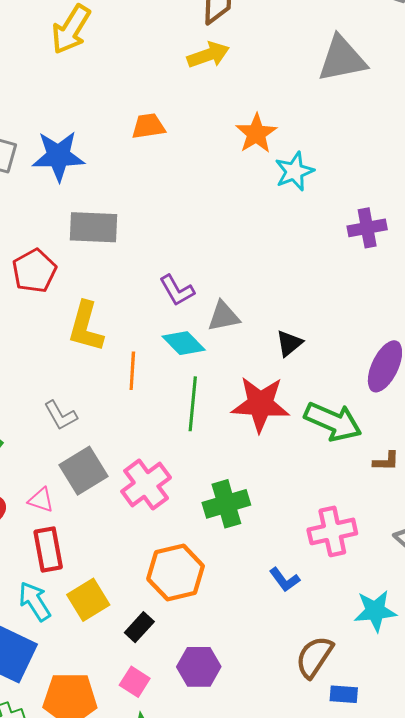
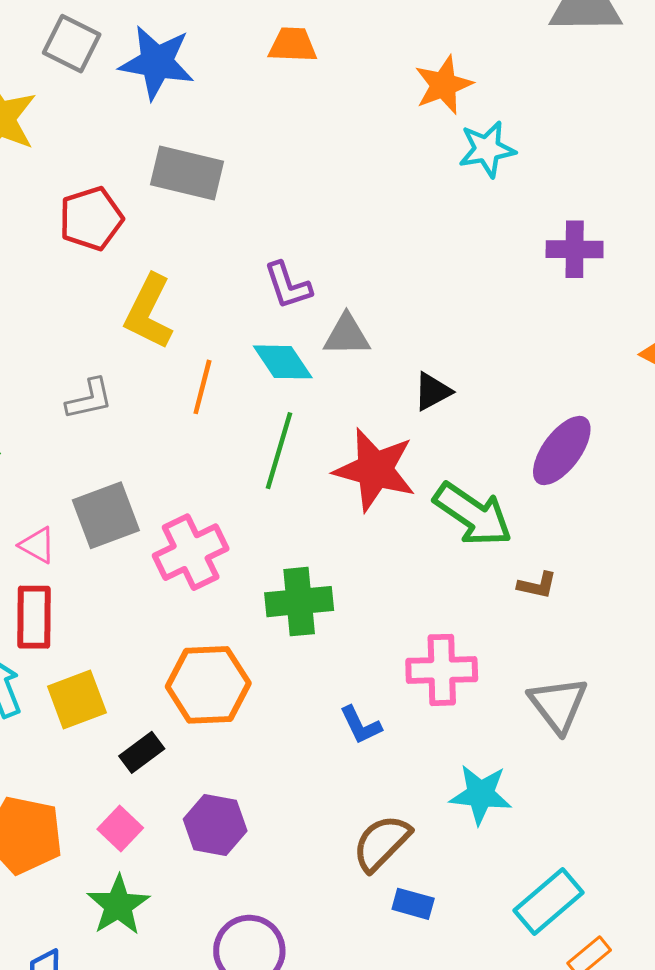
gray L-shape: (61, 415) -> (89, 399), moved, turned -84

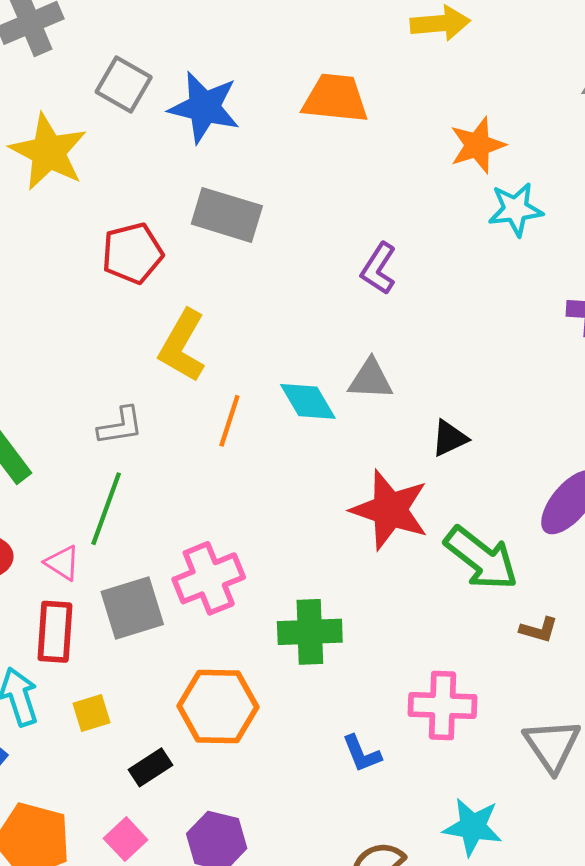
orange trapezoid: (293, 45) -> (335, 98), size x1.4
purple L-shape: (288, 285) -> (379, 269), moved, turned 48
green line: (279, 451) -> (106, 509), moved
gray square: (106, 515) -> (132, 608), moved
yellow square: (77, 700) -> (91, 713), size x0.7

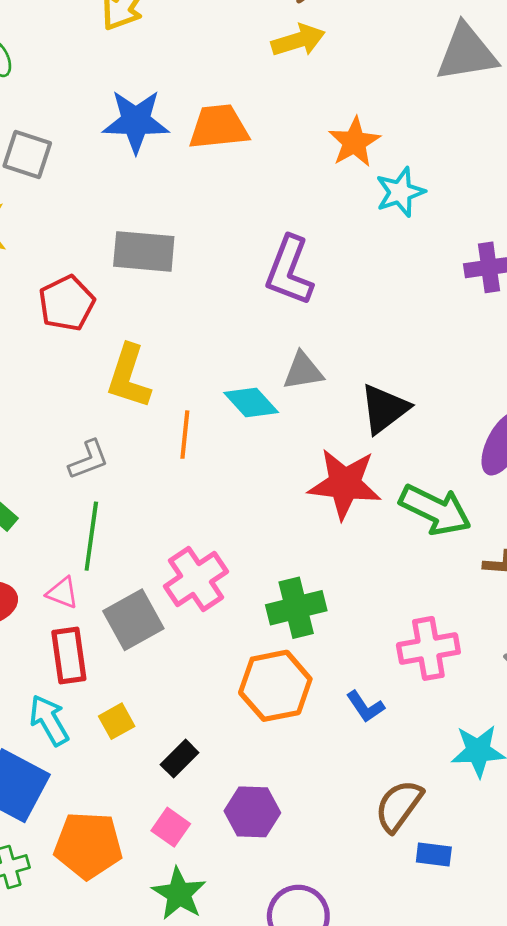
blue star: (204, 107) -> (136, 121), moved
purple L-shape: (379, 269) -> (289, 271), size x1.5
black triangle: (449, 438) -> (384, 409), size x1.5
orange hexagon: (218, 707) -> (275, 686), moved

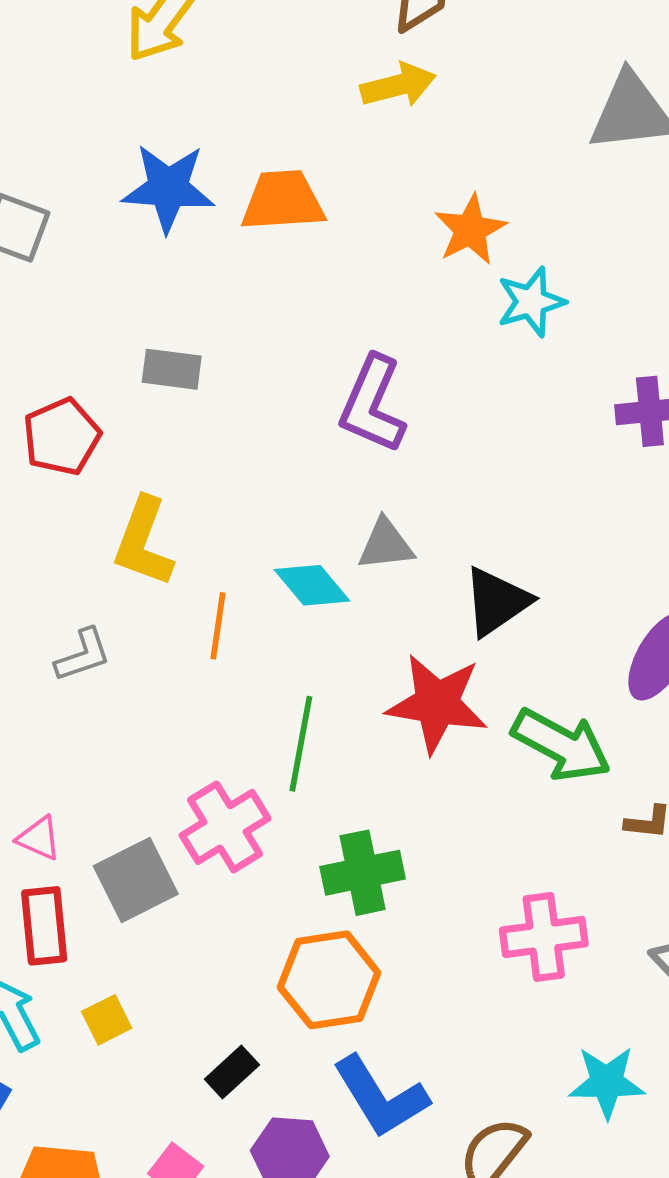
gray rectangle: (144, 251) -> (172, 369), size x0.7
green line: (91, 536) -> (301, 744), moved
blue L-shape: (365, 707) -> (381, 1097), moved, size x1.8
black rectangle: (180, 759) -> (232, 1072), moved

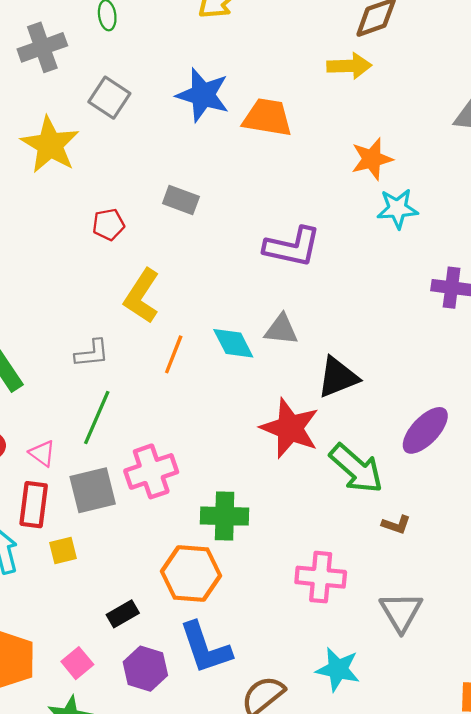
purple L-shape: (373, 404) -> (292, 247), turned -114
red pentagon: (62, 437) -> (108, 224), size x0.7
green line: (301, 744) -> (97, 418), moved
yellow square: (107, 1020) -> (63, 550), moved

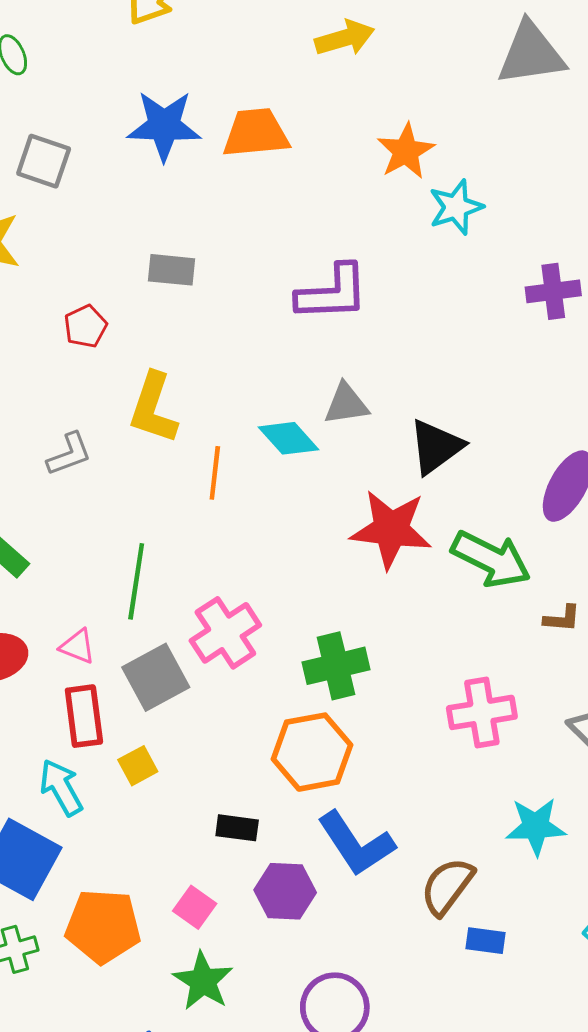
gray L-shape: (92, 353) -> (69, 454), moved
black rectangle: (123, 614) -> (237, 828), turned 52

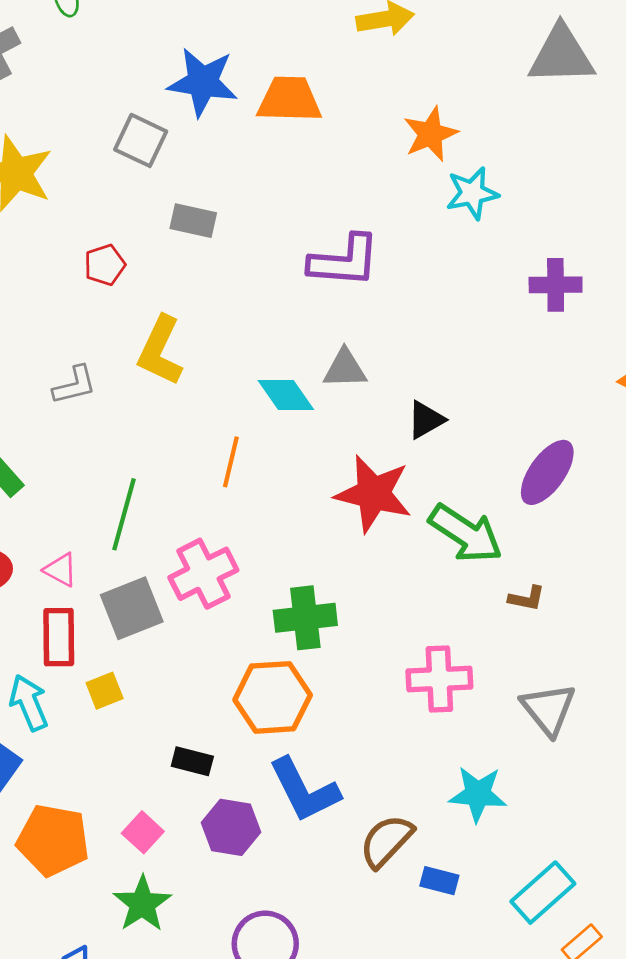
gray square: (44, 161) -> (141, 140), moved
black triangle: (436, 447) -> (426, 420), size x0.7
orange line: (215, 473) -> (231, 462), moved
blue rectangle: (485, 941) -> (439, 881), moved

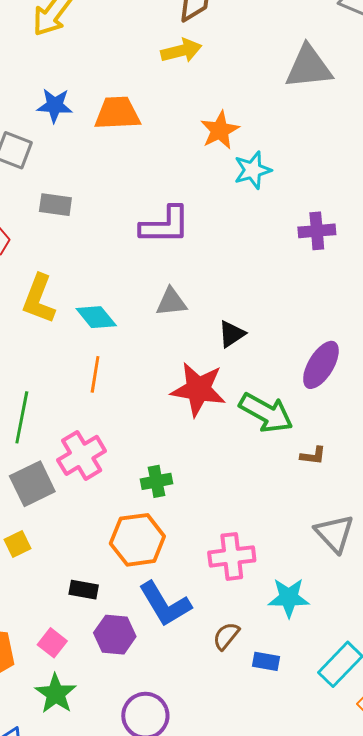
blue star: (203, 82) -> (55, 105), size x0.7
cyan diamond: (286, 395) -> (96, 317), moved
green cross: (305, 618) -> (156, 481), size x0.7
pink cross: (439, 679) -> (232, 556), moved
brown semicircle: (386, 841) -> (226, 636), size x0.7

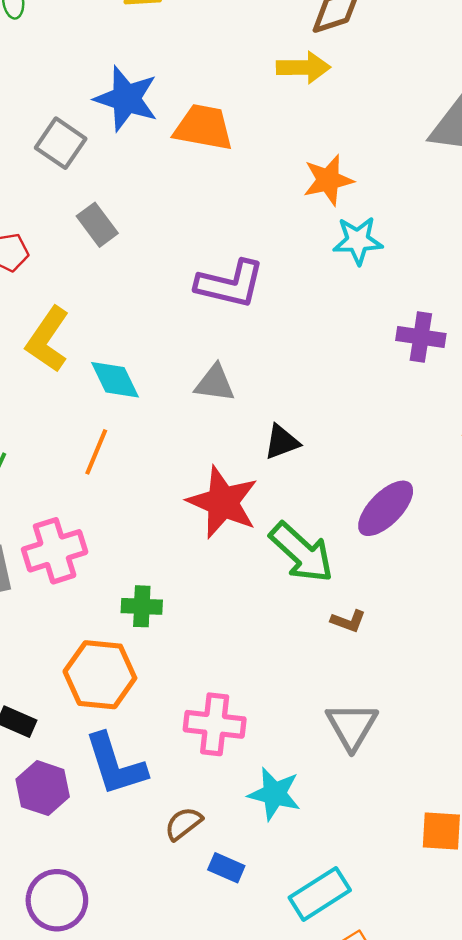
blue star: (55, 105) -> (126, 99), size x1.4
gray rectangle: (55, 205) -> (97, 225), turned 32

